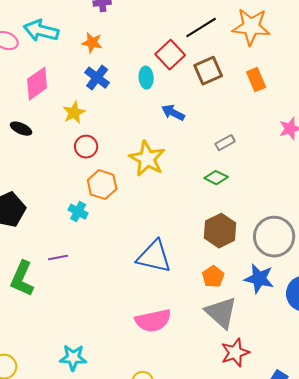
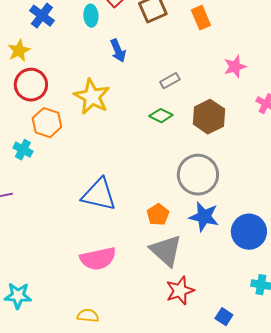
blue arrow: (173, 113) -> (118, 51), turned -140
red circle: (86, 147) -> (31, 85), size x1.4
brown hexagon: (220, 231) -> (209, 117), moved
gray circle: (274, 237) -> (198, 175), moved

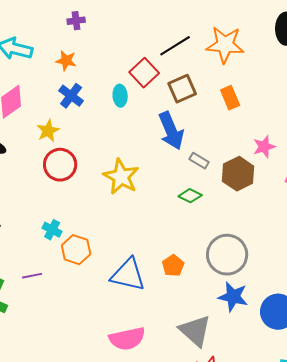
blue arrow: (118, 51) -> (171, 131), moved, size x1.6
gray rectangle: (170, 81) -> (199, 161), turned 60
brown hexagon: (209, 117) -> (238, 174), moved
orange hexagon: (47, 123) -> (76, 250), moved
orange pentagon: (158, 215) -> (173, 266), moved

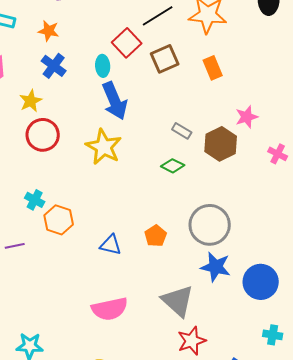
blue arrow: (171, 131) -> (115, 101), moved
blue triangle: (128, 275) -> (111, 245), size x0.6

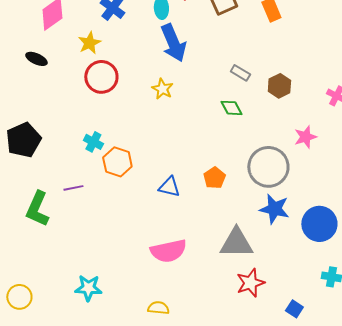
pink star: (247, 117) -> (305, 137), moved
brown hexagon: (221, 144) -> (279, 86), size x0.7
yellow star: (104, 147) -> (162, 89), size x0.6
green diamond: (173, 166) -> (231, 108), turned 35
gray triangle: (178, 301) -> (236, 243), turned -42

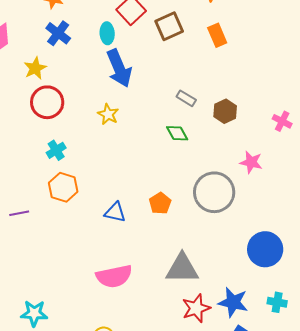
pink star: (305, 137) -> (251, 162), turned 30
cyan cross: (93, 142) -> (56, 150), moved, turned 30
blue star: (274, 209) -> (233, 302), moved

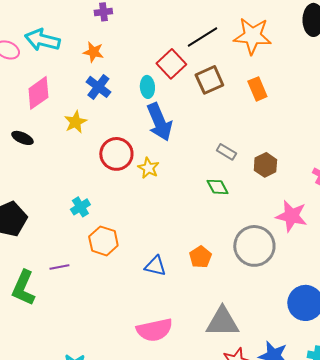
red circle: (47, 102) -> (116, 154), moved
cyan cross: (56, 150) -> (80, 207), moved
pink star: (251, 162) -> (291, 216), size x1.4

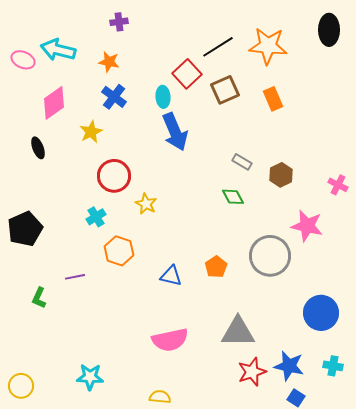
black ellipse: (22, 138) -> (38, 148), turned 45
red circle: (116, 154) -> (114, 176), moved
yellow star: (148, 168) -> (146, 204), moved
green L-shape: (23, 288) -> (39, 298), size x0.6

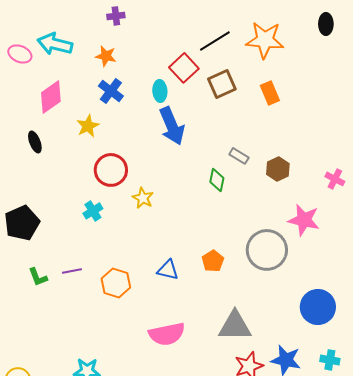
black ellipse: (329, 30) -> (326, 24), size x0.7
green diamond: (233, 197) -> (217, 180), moved, turned 40
orange hexagon: (119, 251) -> (116, 283), moved
green L-shape: (39, 298) -> (38, 277), moved, turned -45

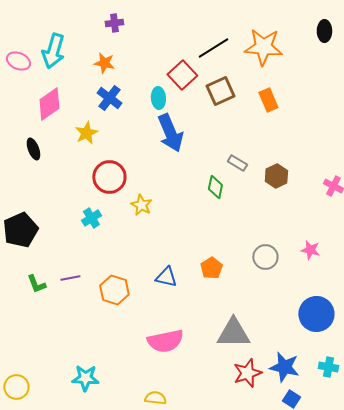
cyan arrow: (55, 44) -> (53, 51), turned -88
pink star: (304, 220) -> (310, 250), moved, size x0.6
gray circle: (267, 250) -> (265, 257), size x0.6

